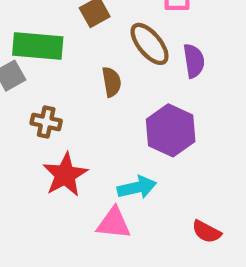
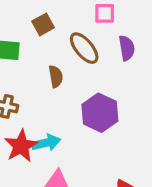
purple semicircle: (194, 61) -> (127, 48), moved
cyan arrow: (137, 187) -> (46, 143), moved

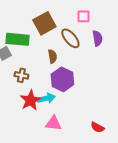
brown square: (43, 24) -> (44, 23), size x1.6
purple hexagon: (100, 113) -> (62, 79), moved

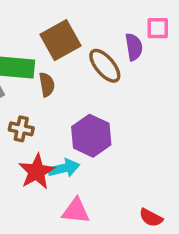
pink square: (83, 16) -> (158, 28), moved
purple semicircle: (97, 38) -> (134, 47), moved
brown semicircle: (52, 56) -> (47, 85), moved

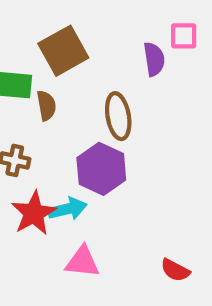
brown ellipse: (105, 66) -> (118, 116), moved, turned 30

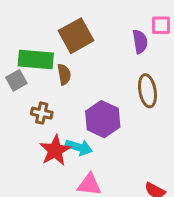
brown ellipse: (118, 116) -> (147, 91), moved
cyan arrow: (68, 209) -> (79, 147), turned 30

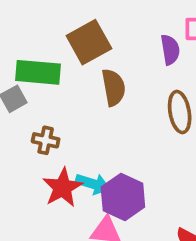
brown semicircle: (64, 74) -> (114, 87), moved, size x1.4
purple hexagon: (103, 119) -> (123, 197), moved

